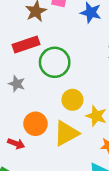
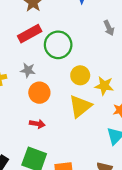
orange circle: (35, 124) -> (39, 93), moved

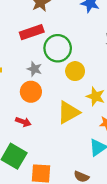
gray star: (28, 70) -> (34, 69), moved
yellow circle: (80, 75) -> (75, 71), moved

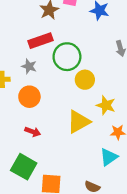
gray star: (34, 69) -> (29, 66), moved
orange circle: (31, 92) -> (29, 97), moved

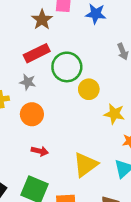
yellow triangle: (79, 122) -> (85, 165), moved

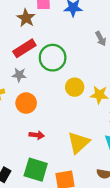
yellow circle: (89, 89) -> (75, 87), moved

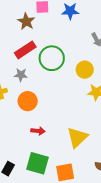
yellow circle: (75, 87) -> (85, 70), moved

